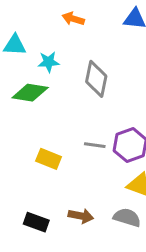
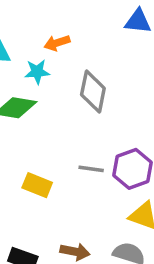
orange arrow: (73, 19) -> (57, 43), moved, turned -35

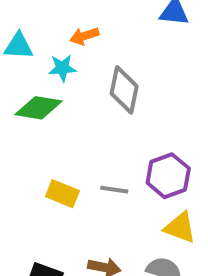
gray line: (91, 169) -> (114, 190), moved

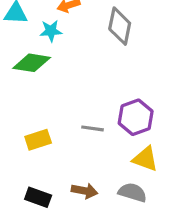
gray diamond: (124, 90) -> (120, 26), moved
yellow rectangle: (62, 194) -> (38, 140), moved, turned -40

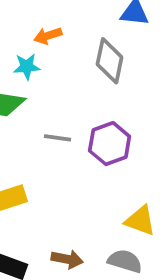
purple hexagon: (136, 117) -> (110, 144), moved
gray line: (92, 128) -> (58, 138), moved

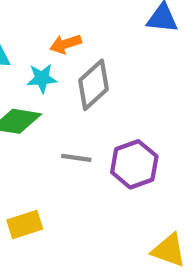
gray diamond: (110, 61) -> (94, 85), moved, turned 36

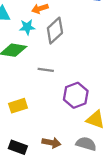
purple hexagon: (134, 164) -> (76, 95), moved

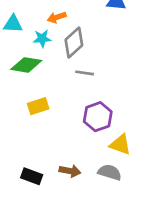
gray line: (46, 70) -> (85, 73), moved
yellow rectangle: (18, 106) -> (38, 106), moved

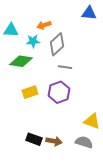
purple hexagon: (98, 117) -> (59, 92), moved
black rectangle: (32, 176) -> (34, 139), moved

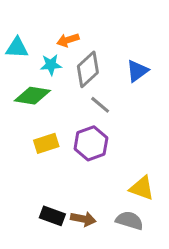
blue triangle: (89, 13) -> (137, 71), moved, turned -42
gray line: (65, 67) -> (100, 105), turned 32

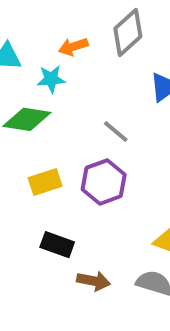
gray diamond: (88, 69) -> (128, 32), moved
black rectangle: (52, 216) -> (57, 245), moved

